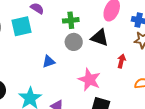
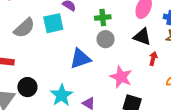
black triangle: (100, 38) -> (142, 37), moved
blue triangle: (49, 62) -> (80, 59), size x1.6

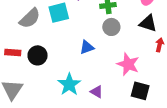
blue triangle: (80, 59) -> (87, 47), size x0.7
black circle: (27, 87) -> (38, 55), moved

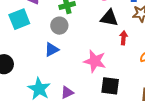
gray circle: (111, 27) -> (59, 26), moved
purple triangle: (97, 92) -> (67, 92), turned -48

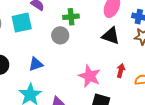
red arrow: (123, 38) -> (121, 71), moved
blue triangle: (52, 50) -> (36, 64), moved

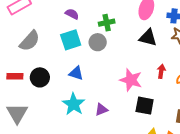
cyan square: (22, 23) -> (71, 40), moved
blue triangle: (36, 64) -> (76, 73), turned 42

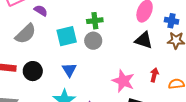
purple semicircle: (72, 14) -> (41, 11), moved
green cross: (107, 23) -> (95, 21), moved
blue triangle: (76, 73) -> (69, 70), turned 35

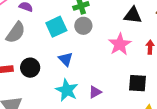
pink star: (123, 81) -> (120, 44), moved, turned 30

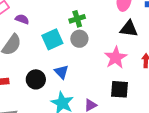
black circle: (30, 68) -> (36, 79), moved
black square: (137, 83) -> (120, 89), moved

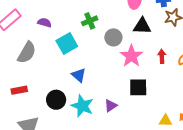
purple semicircle: (22, 19) -> (44, 23), moved
gray circle: (79, 39) -> (113, 37), moved
black circle: (36, 79) -> (56, 100), moved

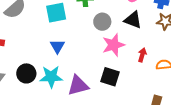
black circle: (56, 100) -> (26, 73), moved
cyan star: (82, 106) -> (51, 77), turned 30
purple triangle: (111, 106) -> (78, 85), size x1.6

